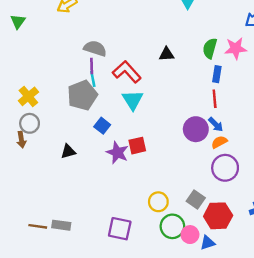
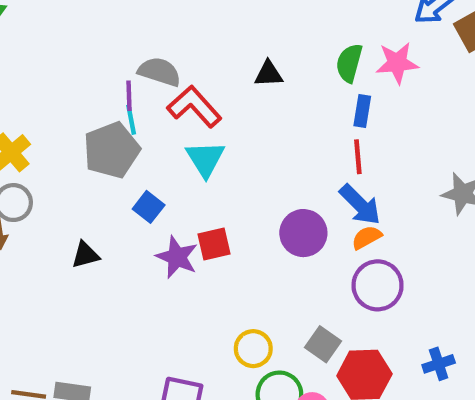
gray semicircle: (95, 48) -> (159, 72), moved
blue arrow: (216, 124) -> (360, 205), size x1.5
purple circle: (196, 129) -> (303, 233), moved

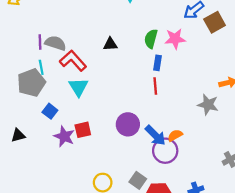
purple line: (129, 96) -> (40, 42), moved
blue arrow: (360, 205) -> (155, 135), moved
orange semicircle: (367, 237) -> (175, 135), moved

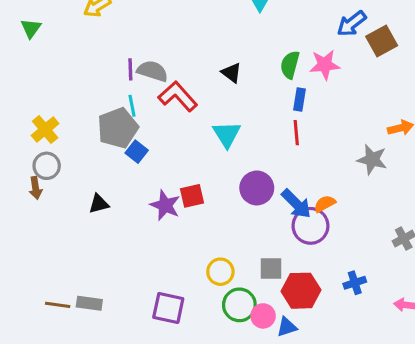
black triangle: (110, 44) -> (231, 73), turned 40
cyan triangle: (78, 87) -> (227, 134), moved
blue square: (50, 111) -> (137, 152), moved
gray square: (138, 180) -> (271, 269), turned -35

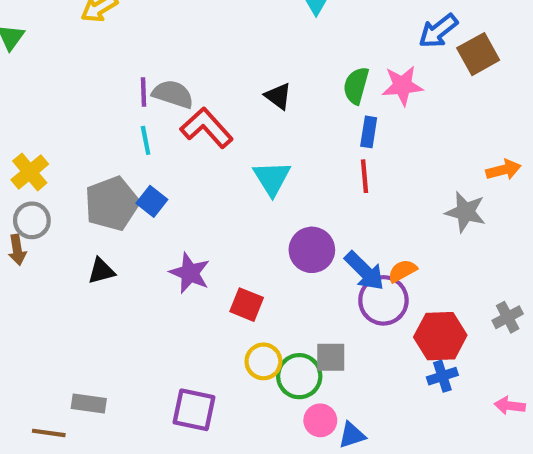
gray pentagon: (118, 128) -> (112, 204), moved
red square: (192, 196) -> (247, 305), moved, turned 35
red hexagon: (301, 291) -> (440, 336), moved
brown line: (58, 305) -> (49, 433), moved
green circle: (239, 305) -> (299, 376), moved

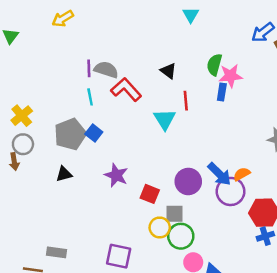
pink star: (402, 86) -> (231, 76), moved
red line: (364, 176) -> (186, 101), moved
purple circle: (312, 250) -> (188, 181), moved
gray square: (331, 357) -> (175, 214), moved

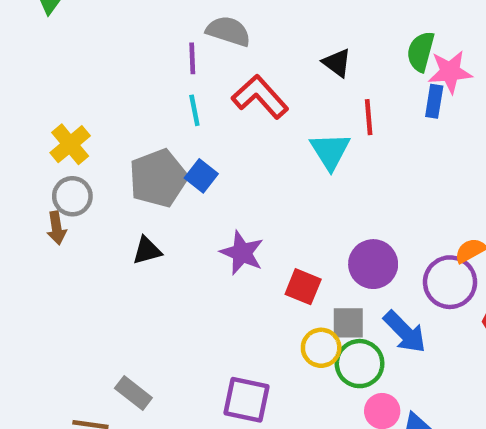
gray semicircle: (106, 70) -> (228, 31), moved
blue arrow: (219, 174) -> (405, 332), moved
gray rectangle: (56, 252) -> (133, 393), turned 30

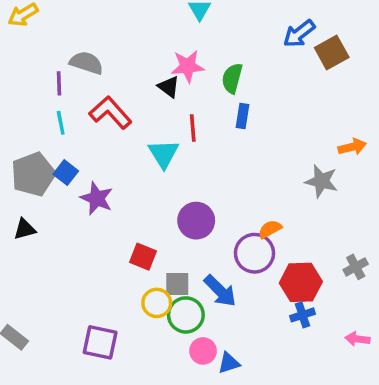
pink star: (450, 72) -> (188, 66), moved
purple star: (242, 253) -> (97, 198), moved
purple circle: (373, 264) -> (196, 221), moved

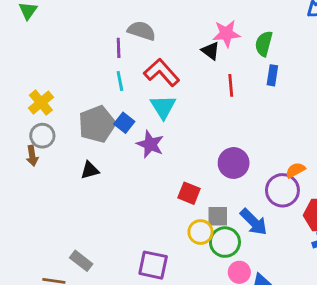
cyan triangle: (164, 154) -> (163, 107), moved

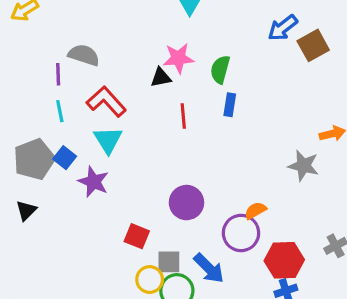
black triangle: (211, 51) -> (161, 77), turned -48
black triangle: (90, 170) -> (26, 211), turned -30

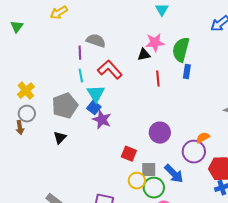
green semicircle: (220, 69) -> (181, 50), size x1.4
cyan triangle: (108, 140) -> (96, 94), moved
blue square: (65, 158) -> (94, 108), moved

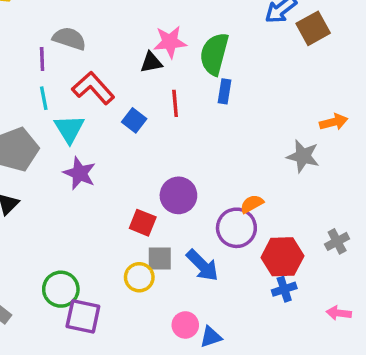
blue square: (94, 108) -> (134, 120), moved
red square: (129, 154) -> (143, 223), moved
green circle: (154, 188) -> (61, 289), moved

